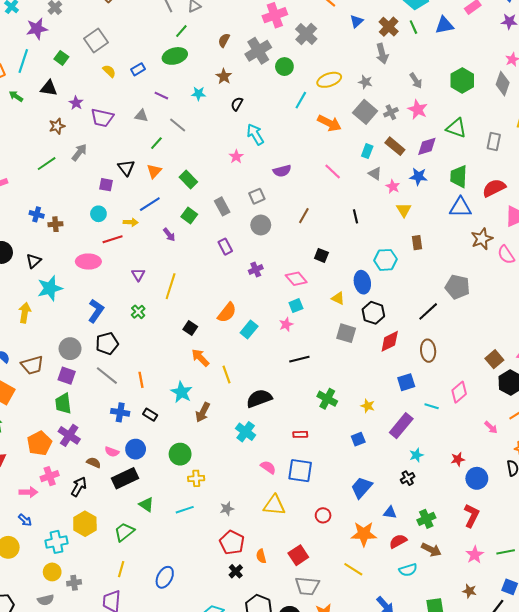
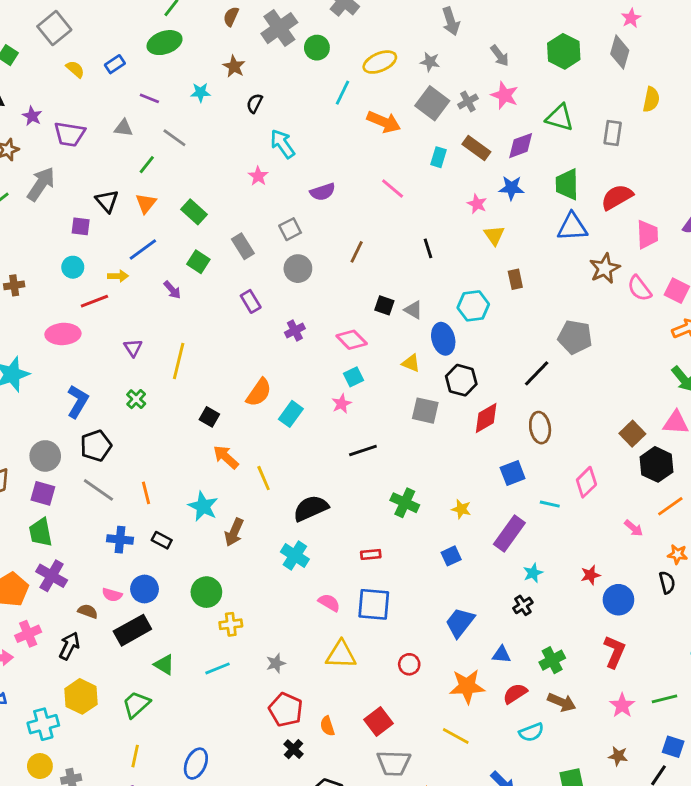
gray arrow: (79, 152) -> (41, 184), size x1.4
gray triangle: (375, 174) -> (413, 310), moved

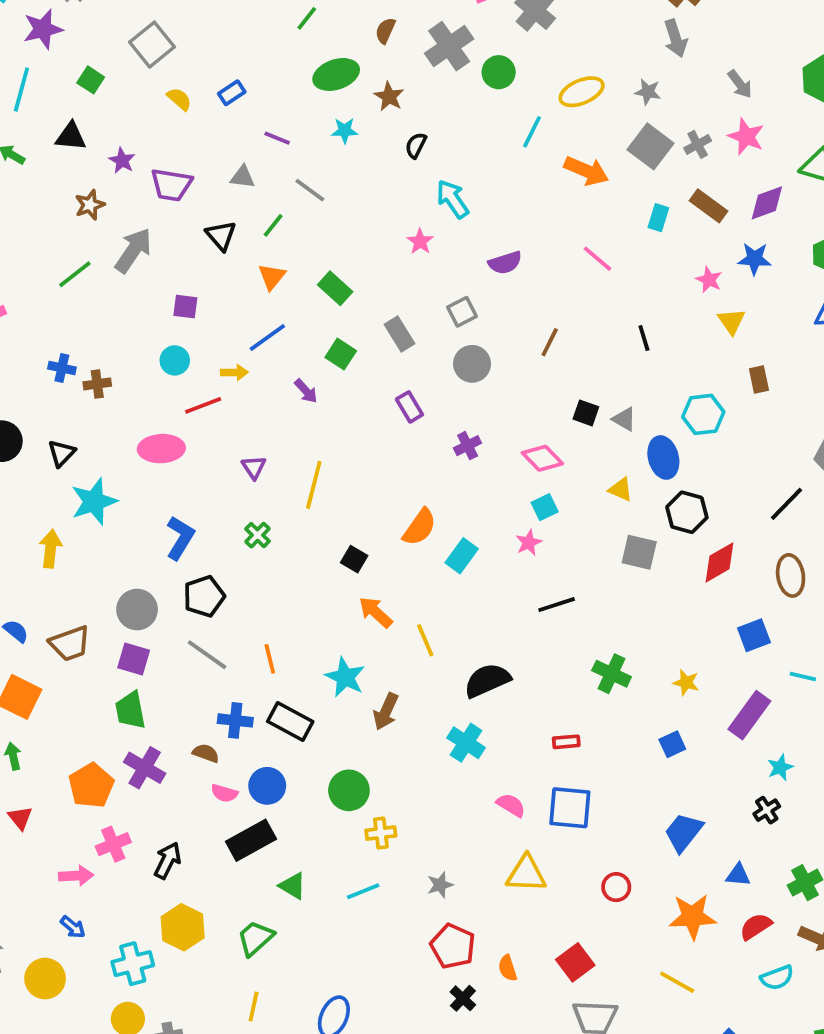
green ellipse: (165, 43) -> (336, 74), moved
black triangle: (107, 201) -> (221, 235), moved
black rectangle: (162, 540) -> (290, 721), size x1.6
brown semicircle: (88, 611) -> (206, 753), moved

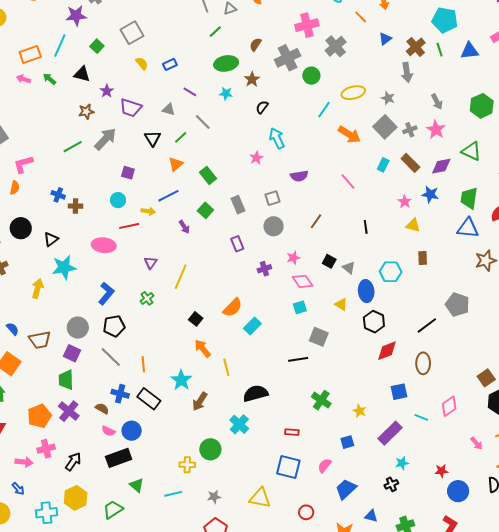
yellow triangle: (731, 321) -> (413, 225), turned -49
pink star: (529, 543) -> (293, 258), moved
gray square: (639, 552) -> (319, 337), moved
green circle: (349, 790) -> (210, 449), moved
pink semicircle: (511, 805) -> (325, 466), moved, turned -91

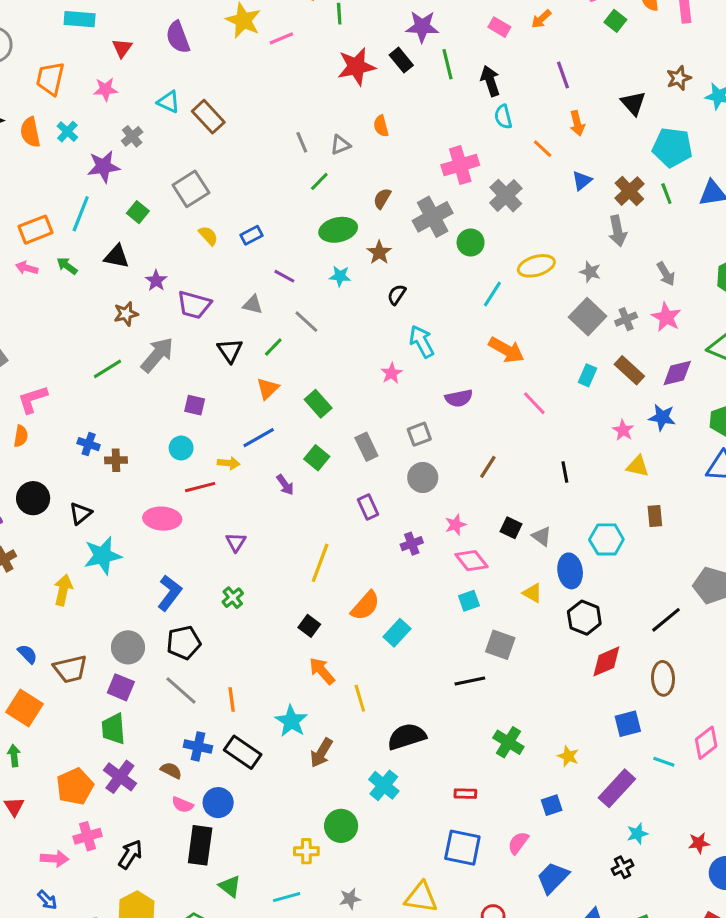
orange arrow: (349, 134) -> (506, 350), moved
yellow line: (181, 277) -> (320, 563), moved
black rectangle: (119, 458) -> (200, 845), turned -60

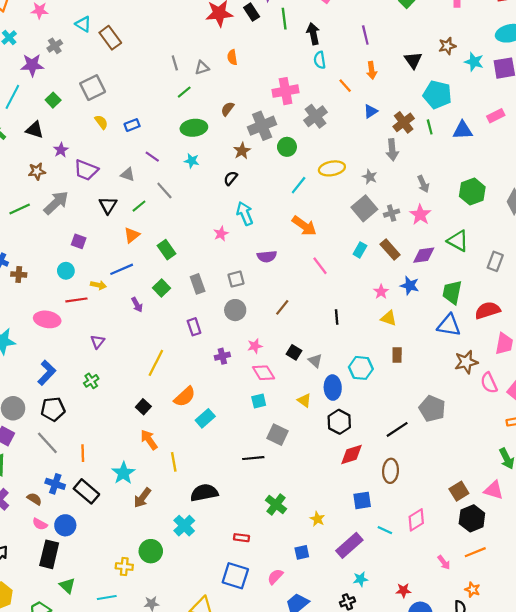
brown star: (379, 252) -> (242, 151), moved

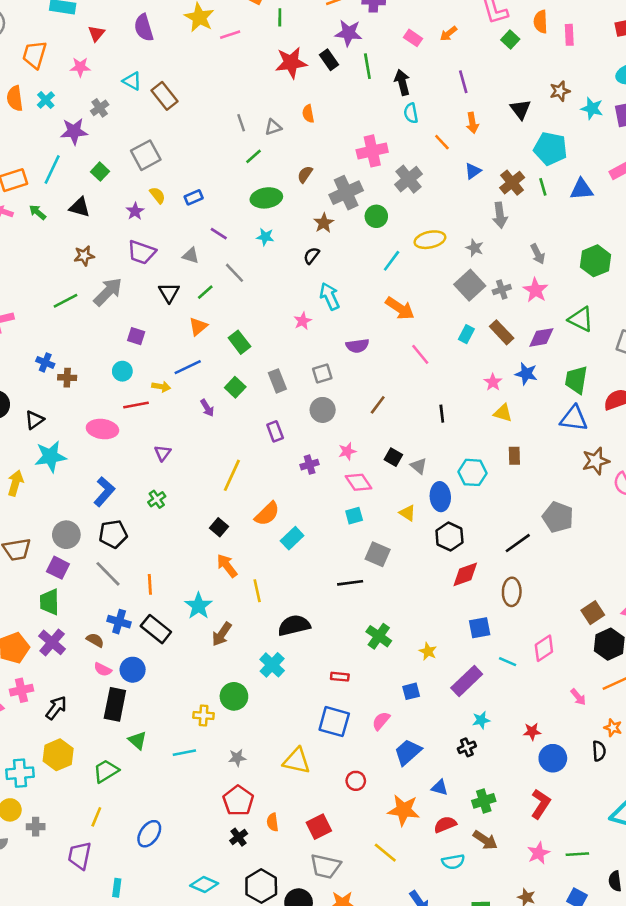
purple star: (61, 150) -> (135, 211), moved

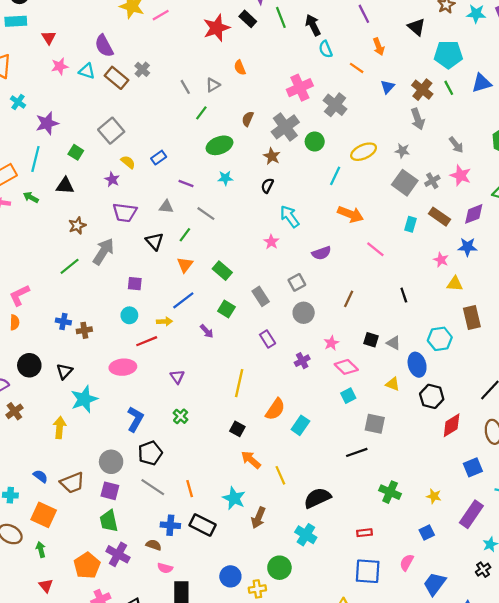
purple semicircle: (144, 28) -> (104, 46), moved
pink star: (80, 67) -> (60, 66), moved
gray cross: (100, 108) -> (142, 69), moved
brown rectangle: (514, 456) -> (472, 317), size x1.5
blue circle: (133, 670) -> (230, 576), moved

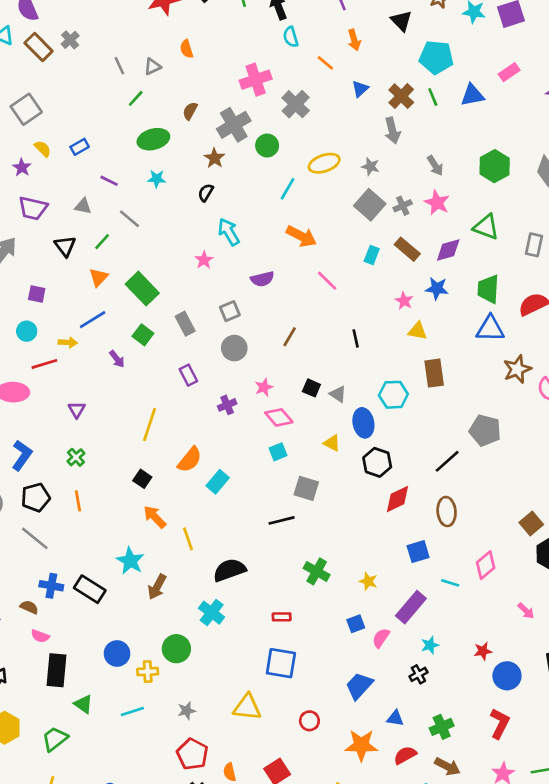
green rectangle: (222, 271) -> (142, 289), size x1.4
orange line: (190, 489) -> (78, 501), moved
pink semicircle: (407, 562) -> (381, 638), moved

